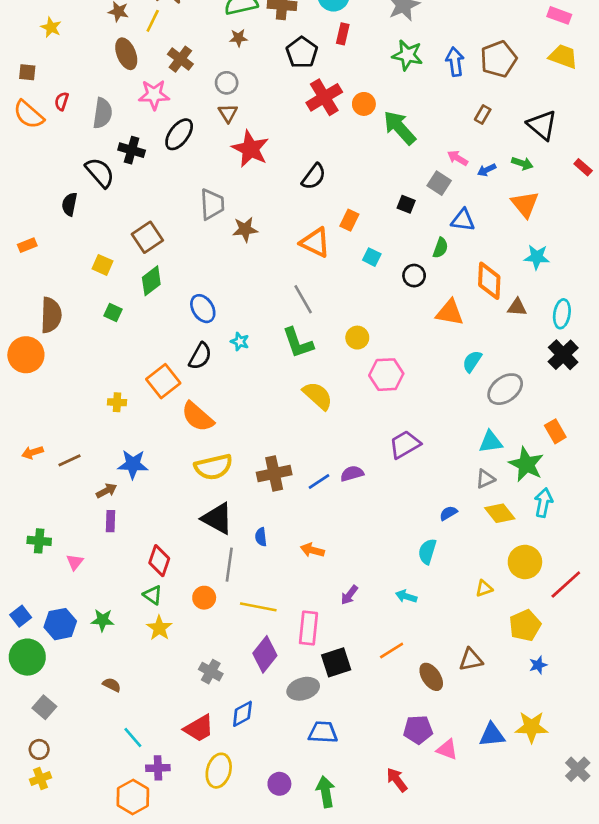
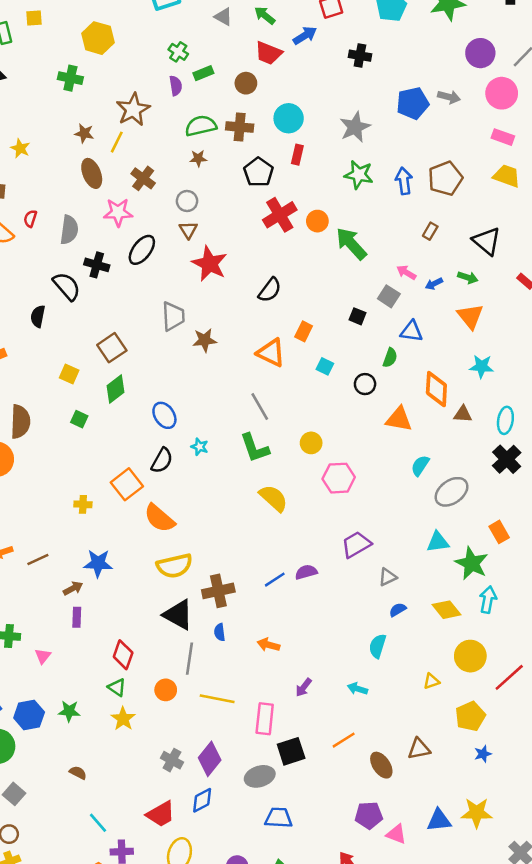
brown cross: (274, 474) -> (218, 591), moved
gray triangle: (485, 479) -> (388, 577), moved
purple diamond: (265, 654) -> (210, 759), moved

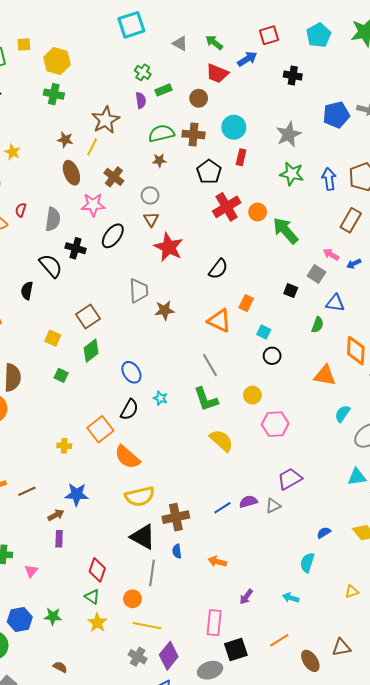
yellow hexagon: (98, 38) -> (57, 61), moved
brown rectangle: (430, 231) -> (351, 220), size x1.6
black circle: (365, 384) -> (272, 356), moved
gray triangle: (388, 577) -> (273, 506), moved
yellow line: (217, 699) -> (147, 626), moved

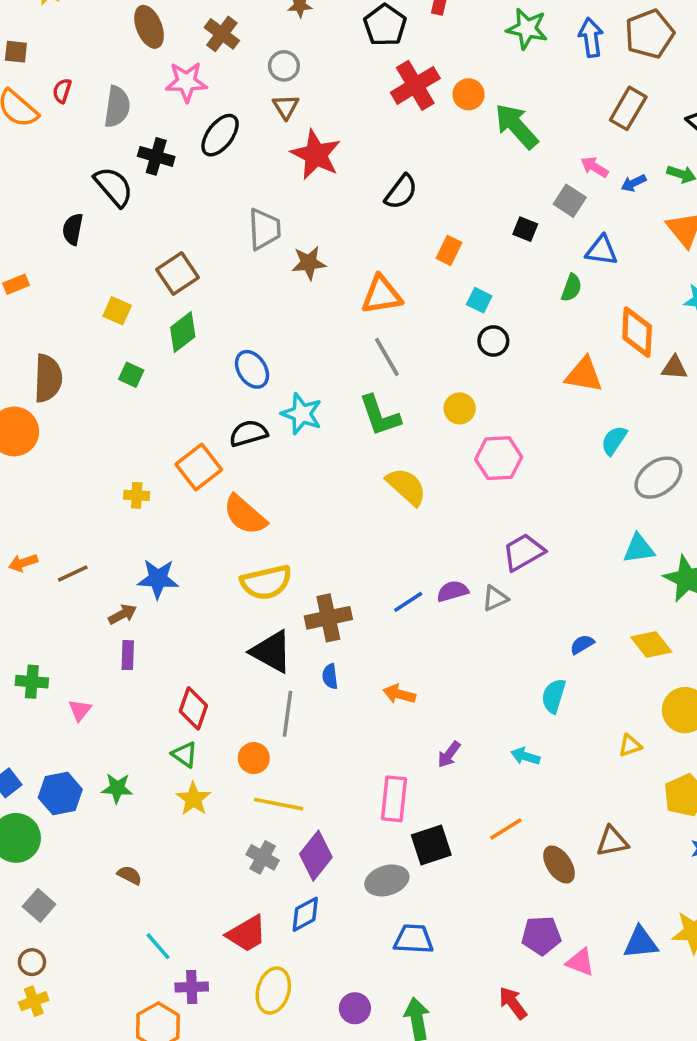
orange triangle: (219, 321) -> (382, 295), moved, turned -35
cyan star: (160, 398) -> (302, 414), size x1.6
black semicircle: (129, 410) -> (248, 433), turned -135

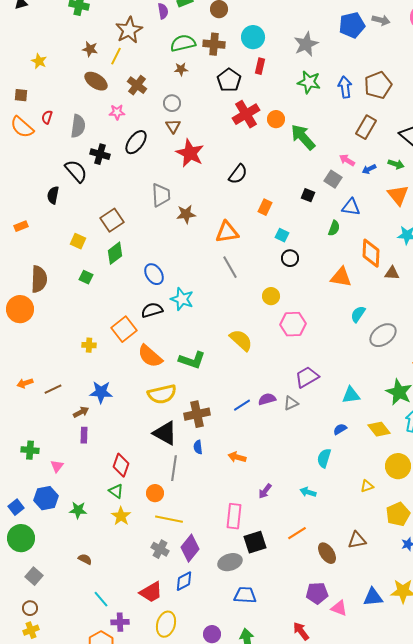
brown ellipse: (149, 27) -> (96, 81), turned -35
pink star: (186, 82) -> (117, 112), size x0.7
green L-shape: (380, 416) -> (192, 360), moved, turned -52
cyan triangle: (639, 549) -> (351, 395), moved
blue hexagon: (60, 794) -> (46, 498), moved

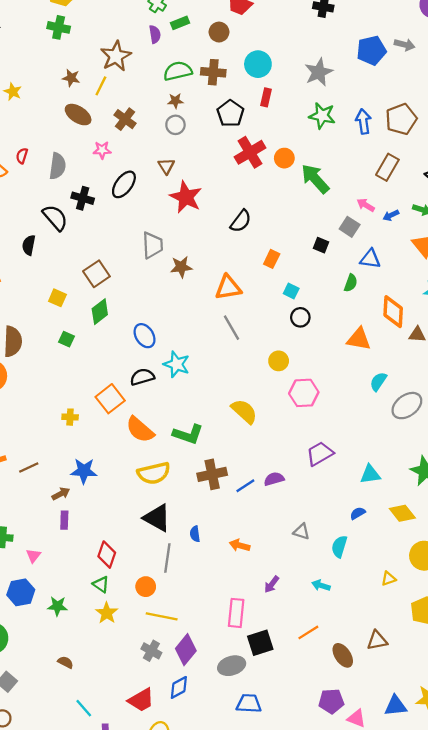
gray circle: (172, 103) -> (175, 125), moved
gray triangle: (291, 403) -> (301, 532), moved, turned 42
brown cross: (197, 414) -> (212, 474), moved

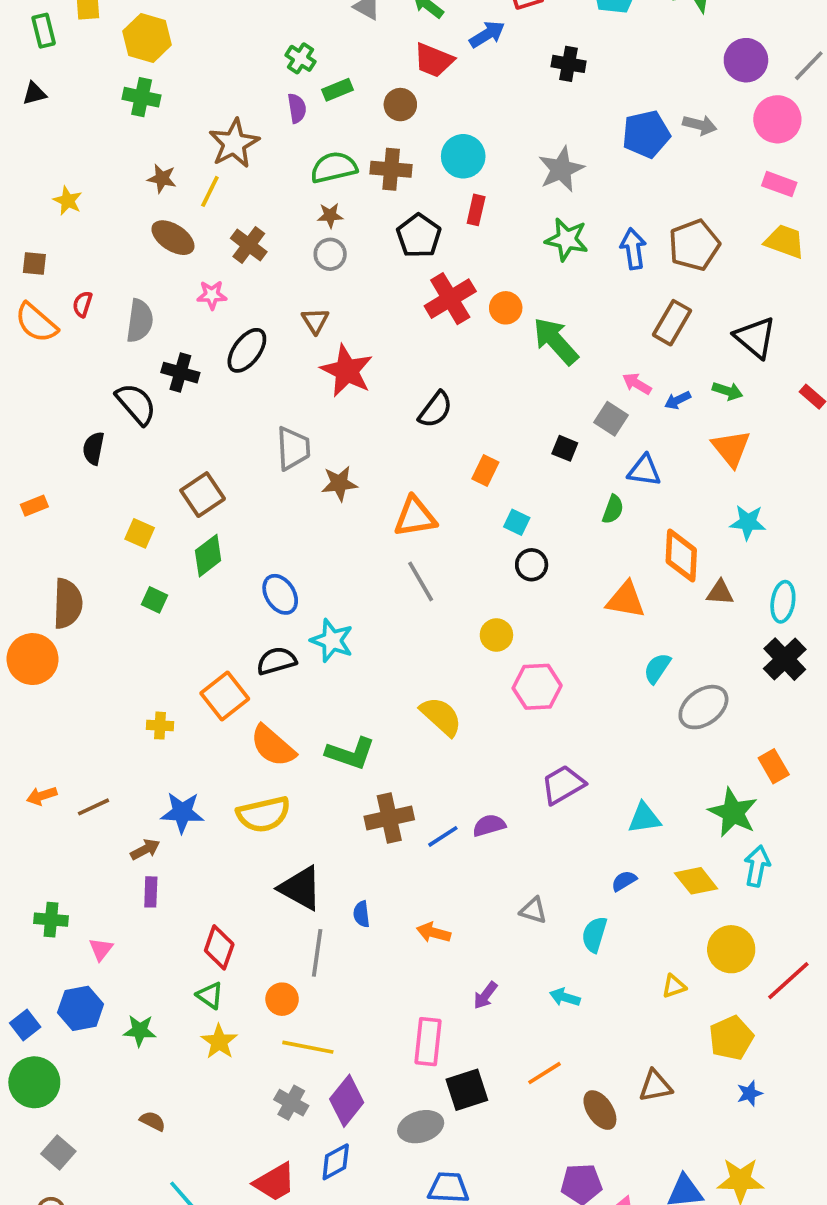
yellow semicircle: (154, 473) -> (264, 814), moved

